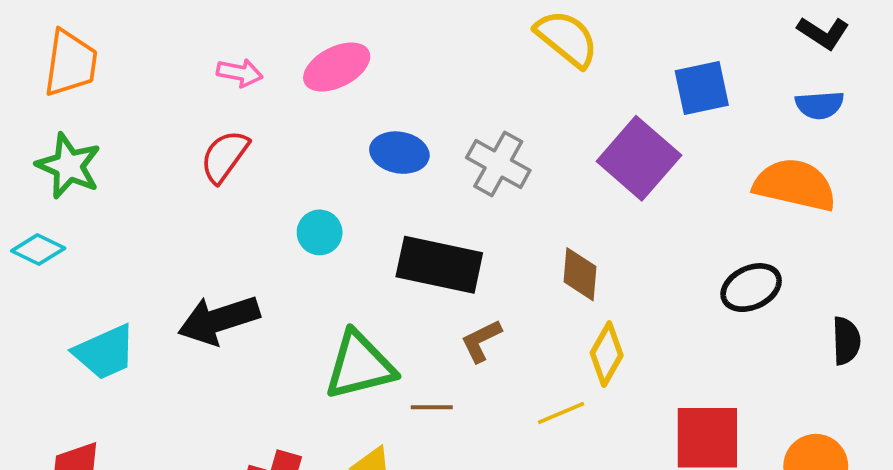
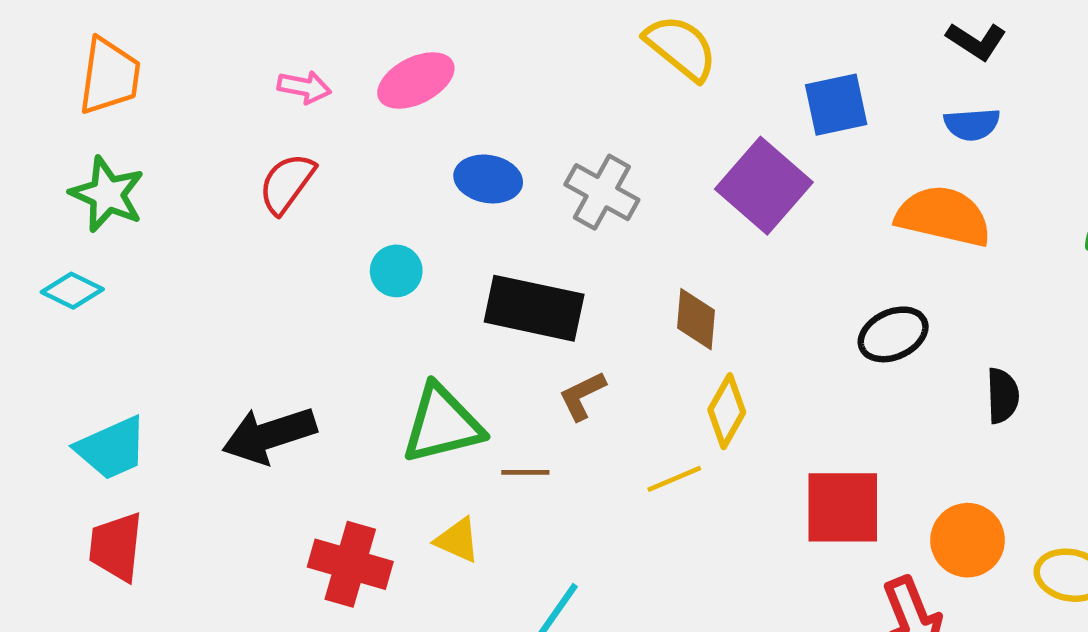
black arrow: (219, 320) -> (269, 435), moved
cyan trapezoid: (105, 352) -> (112, 448), moved

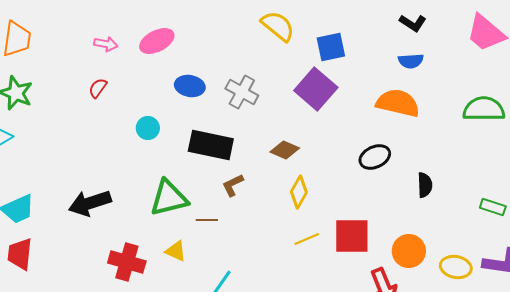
blue square: (836, 105) -> (331, 47), moved
red semicircle: (287, 183) -> (98, 88), size x0.7
brown diamond: (696, 319) -> (285, 150), turned -72
yellow line: (674, 479) -> (307, 239), moved

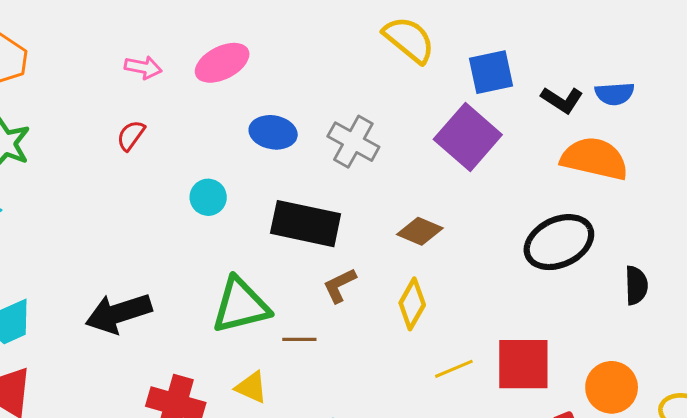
black L-shape: (413, 23) -> (562, 100), moved
black ellipse: (375, 157) -> (559, 242), size x1.4
yellow diamond: (299, 192) -> (412, 304), moved

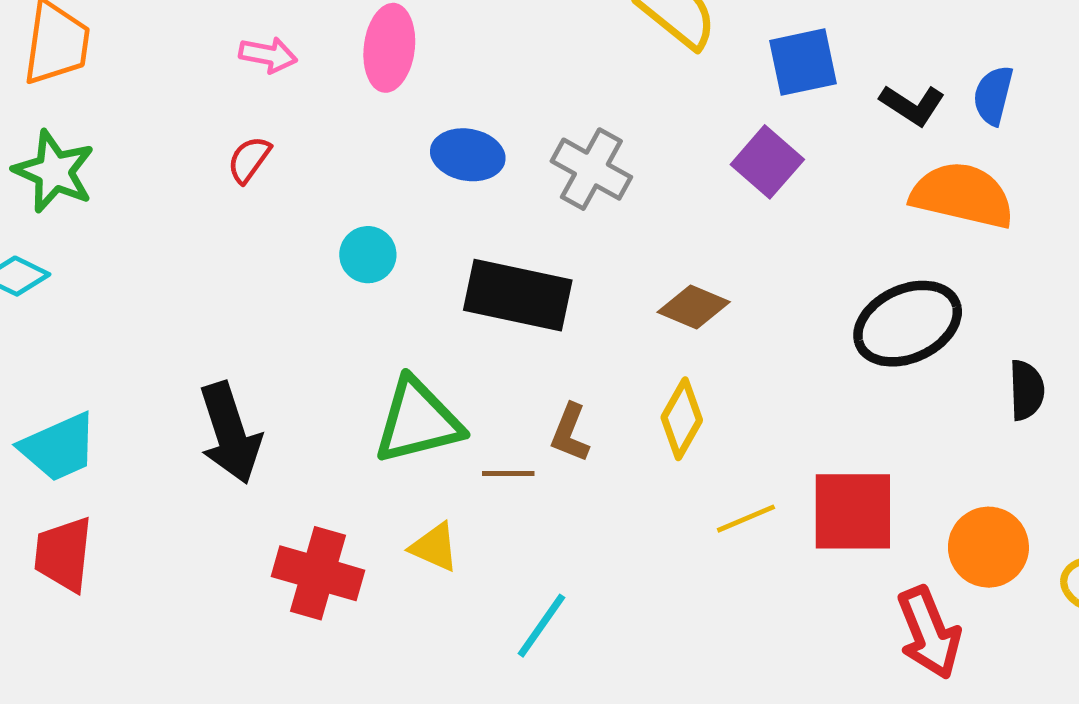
pink ellipse: (222, 63) -> (389, 48), turned -56
blue semicircle: (615, 94) -> (993, 95), turned 108
purple square: (468, 137) -> (767, 162), size x0.7
brown L-shape: (340, 285) -> (570, 433), moved, turned -42
black arrow: (119, 313) -> (230, 433), turned -90

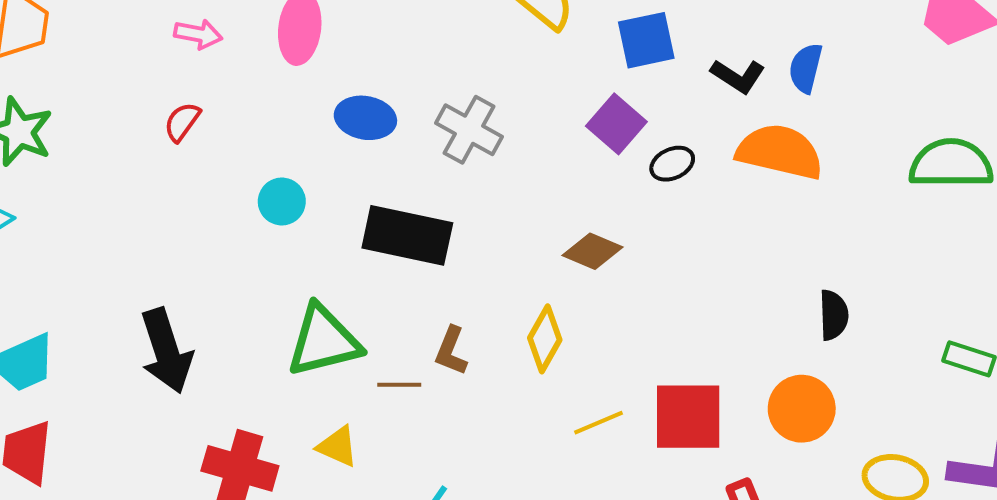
brown diamond: (694, 307) -> (593, 251), moved
black ellipse: (908, 324) -> (672, 164), moved, size x0.5
orange circle: (988, 547) -> (802, 409), moved

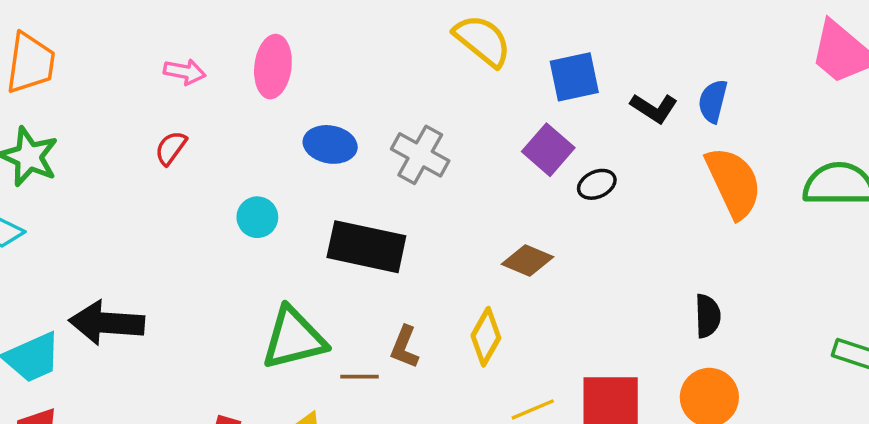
orange semicircle: (780, 152) -> (734, 183), moved, turned 52
black semicircle: (834, 315) -> (708, 316), moved
black arrow: (166, 351) -> (107, 323), moved, turned 112

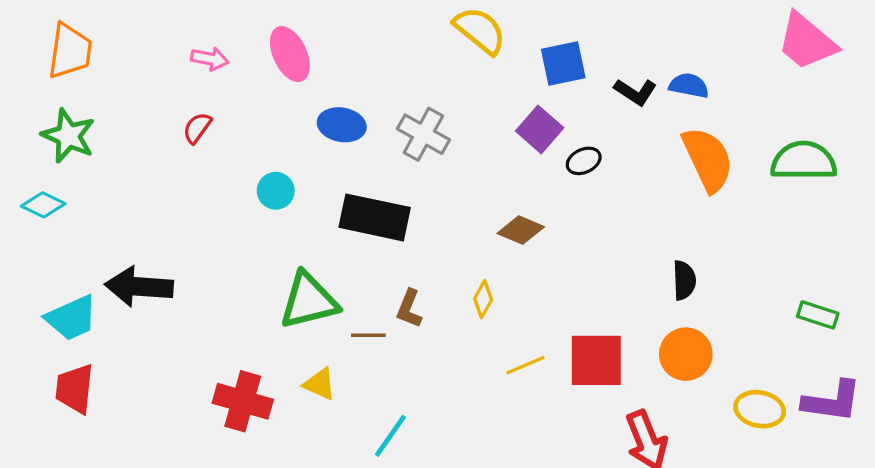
pink ellipse: (273, 67) -> (290, 54), turned -32
blue semicircle: (713, 101) -> (689, 85), turned 87
yellow diamond: (486, 337) -> (483, 299), size x0.7

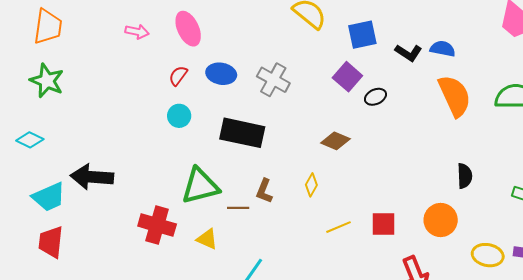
red semicircle: (197, 128) -> (178, 76), moved
cyan diamond: (43, 205) -> (30, 140), moved
black semicircle: (684, 280) -> (465, 176), moved
red square: (596, 360) -> (383, 224), size x0.7
red cross: (243, 401) -> (157, 225), moved

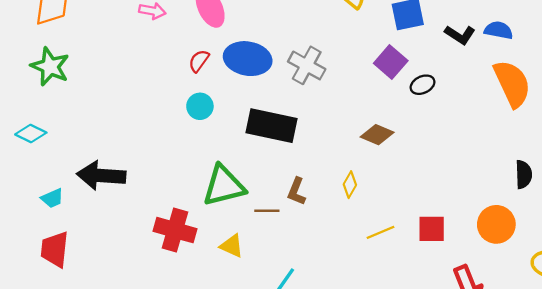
blue ellipse: (221, 74) -> (248, 59), size x1.4
cyan trapezoid: (49, 197) -> (52, 198), size x0.6

